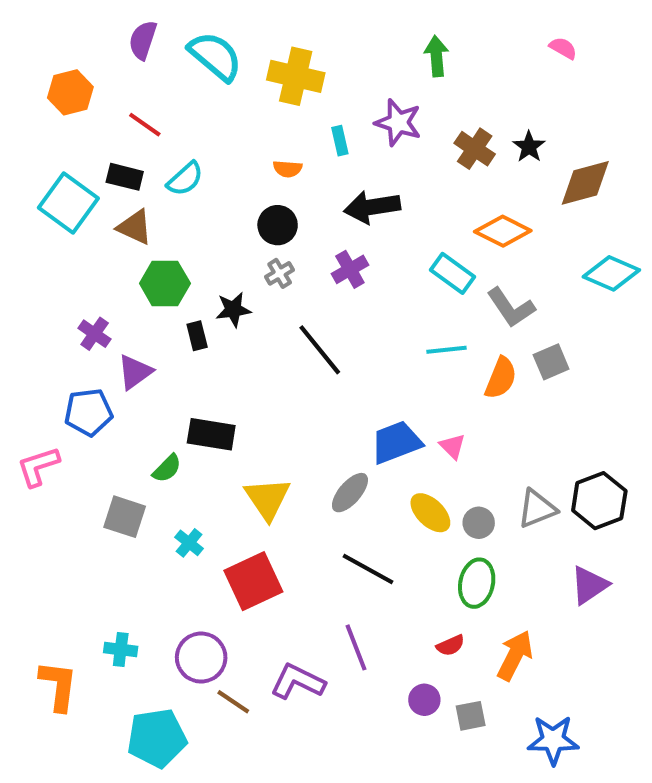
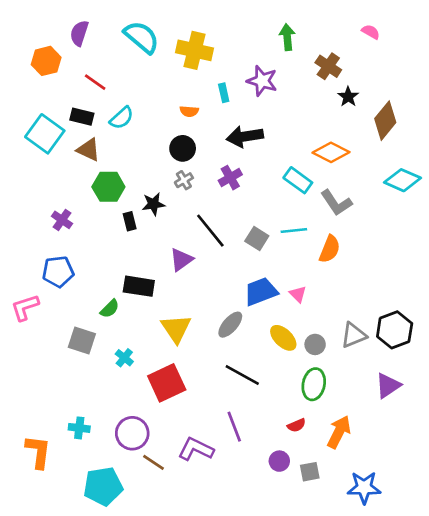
purple semicircle: (143, 40) -> (79, 33), moved
brown cross: (475, 149) -> (328, 66), moved
brown diamond: (585, 183) -> (385, 121), turned -36
gray square: (551, 362) -> (257, 238), moved, turned -35
purple triangle: (135, 372) -> (181, 260), moved

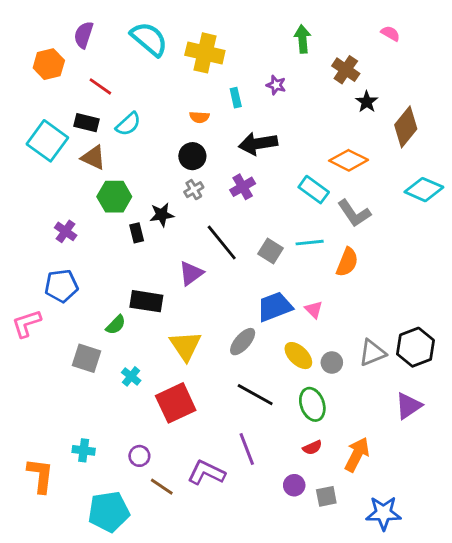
purple star: (262, 81) -> (276, 85), size x0.6
green ellipse: (314, 384) -> (312, 404), moved, turned -32
purple circle: (132, 433) -> (139, 456), size x0.6

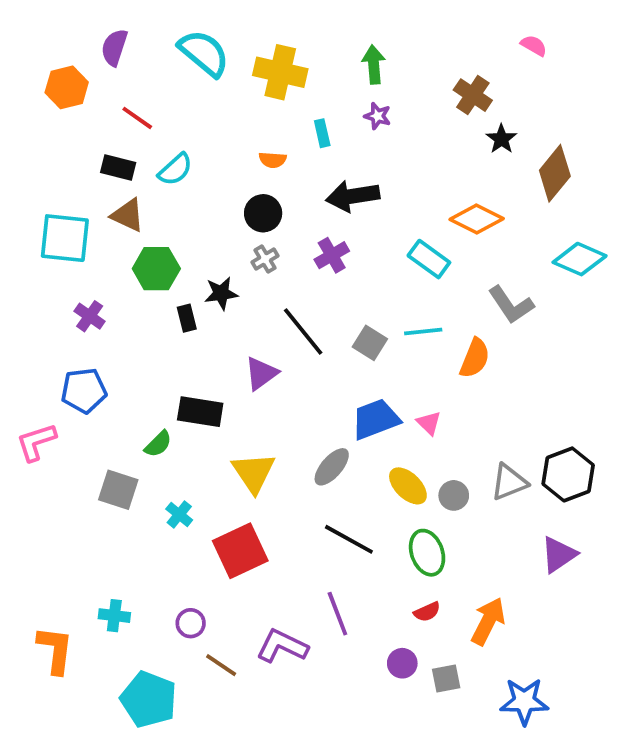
green arrow: (303, 39) -> (374, 65), moved
cyan square: (47, 141) -> (65, 238), moved, turned -30
gray L-shape: (354, 213) -> (511, 305), moved
cyan pentagon: (109, 512) -> (149, 699), turned 30

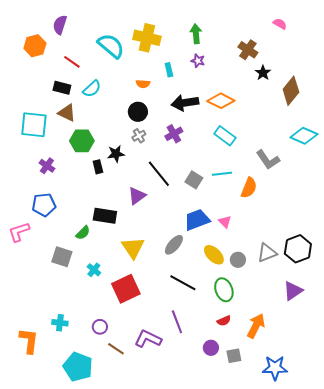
cyan semicircle: (204, 53) -> (111, 46), moved
orange diamond: (477, 219) -> (221, 101), moved

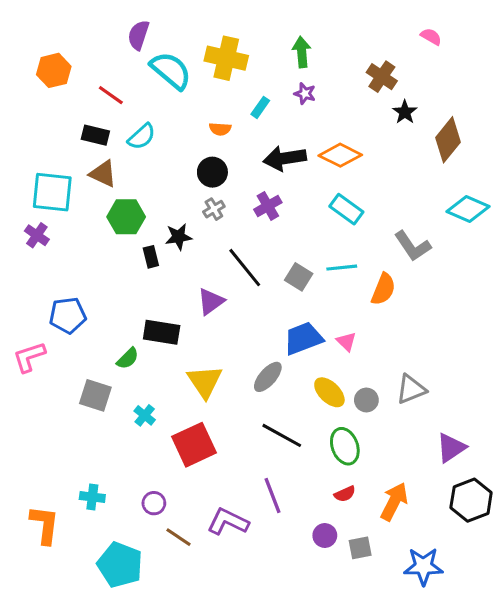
purple semicircle: (60, 25) -> (138, 35), moved
cyan rectangle: (169, 70) -> (260, 107), turned 48
purple cross: (47, 166) -> (37, 235), moved
black hexagon: (298, 249) -> (471, 500), moved

